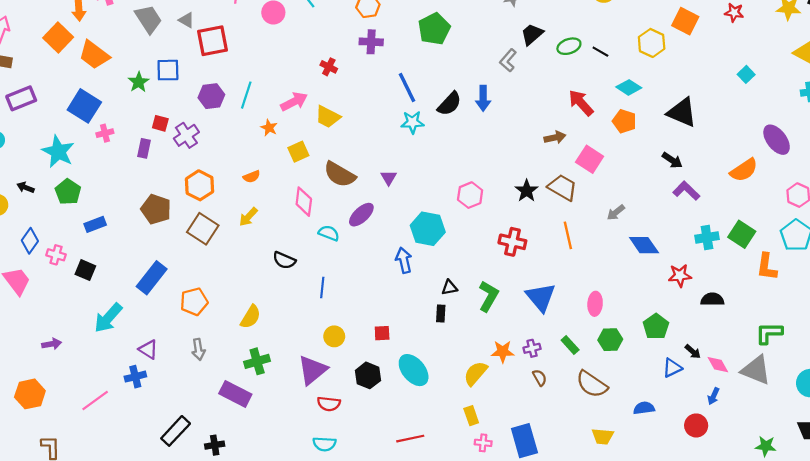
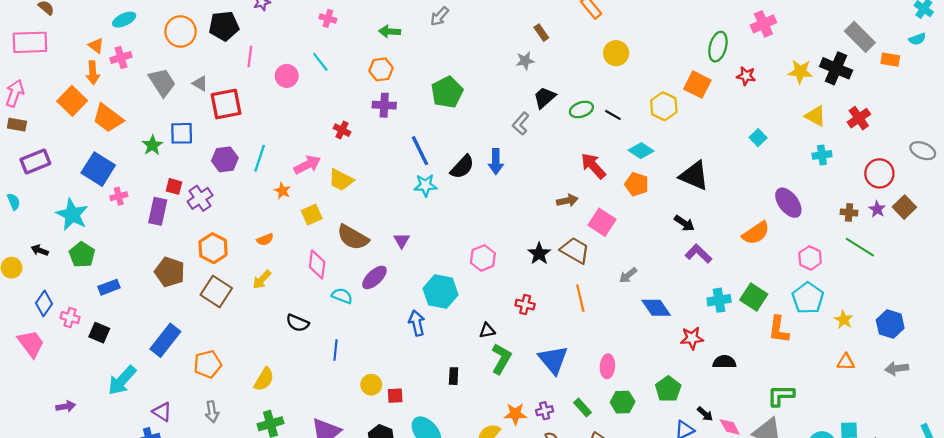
purple rectangle: (144, 148) -> (158, 211), size x1.4
red cross: (512, 242) -> (525, 305), size x0.7
black triangle: (449, 287) -> (487, 331), moved
yellow circle: (334, 336) -> (371, 385), moved

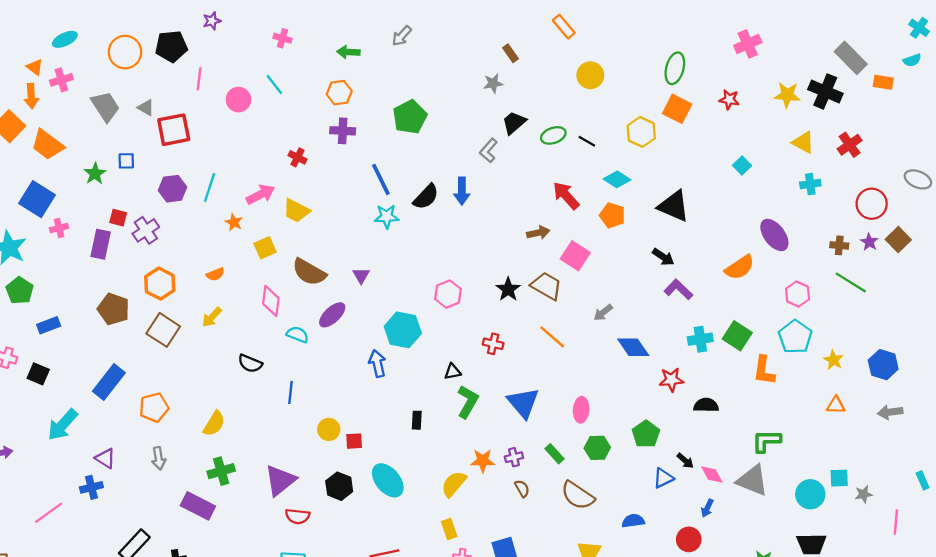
green ellipse: (718, 47) -> (675, 68), moved
blue square: (182, 133) -> (126, 161), size x0.7
orange line: (580, 298) -> (552, 337), turned -36

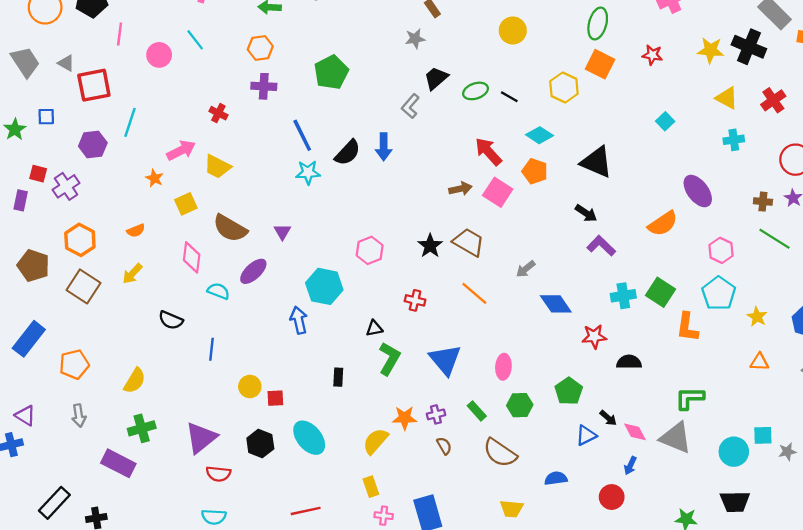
cyan line: (210, 188) -> (130, 122), moved
purple rectangle: (101, 244) -> (21, 200), size x0.7
pink square: (575, 256) -> (498, 192), moved

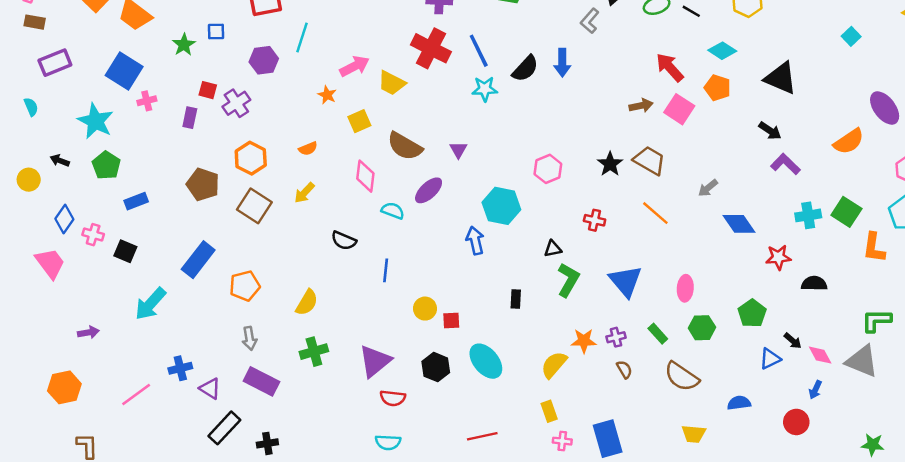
red cross: (218, 113) -> (431, 48), moved, size x2.0
purple triangle: (25, 416) -> (210, 389), moved
purple rectangle: (118, 463) -> (261, 381), moved

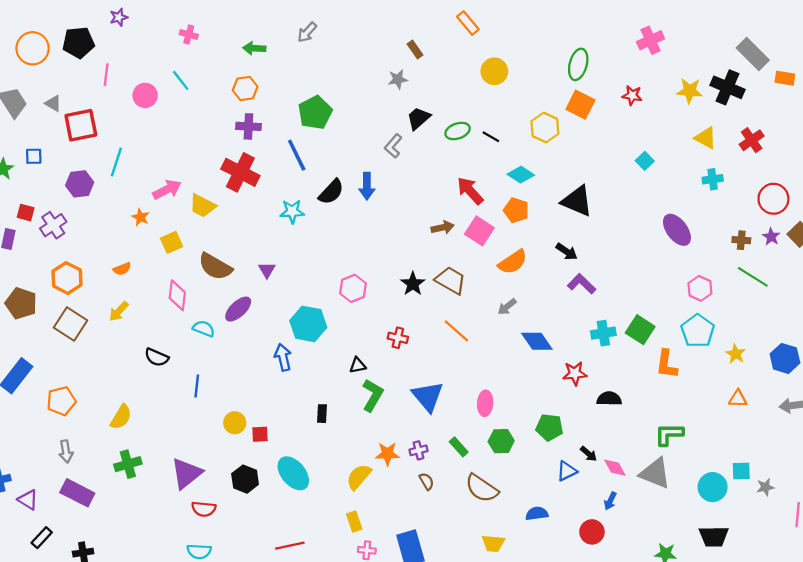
blue line: (479, 51) -> (297, 155), moved
orange semicircle: (849, 141) -> (513, 262), moved
green pentagon: (752, 313) -> (549, 427), turned -30
black rectangle: (224, 428) -> (42, 538), size x0.7

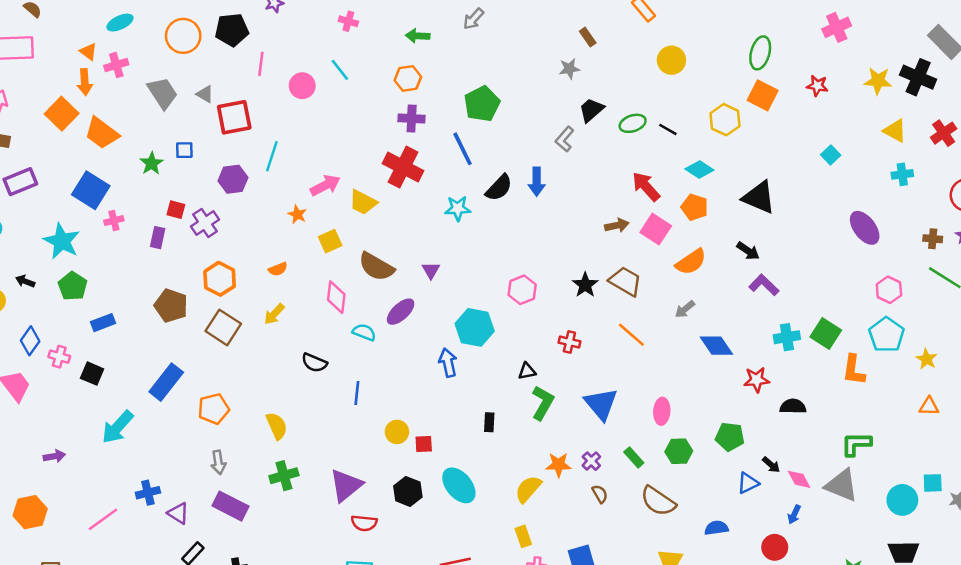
yellow semicircle: (121, 417) -> (277, 426), turned -55
purple cross: (419, 450) -> (591, 461), turned -30

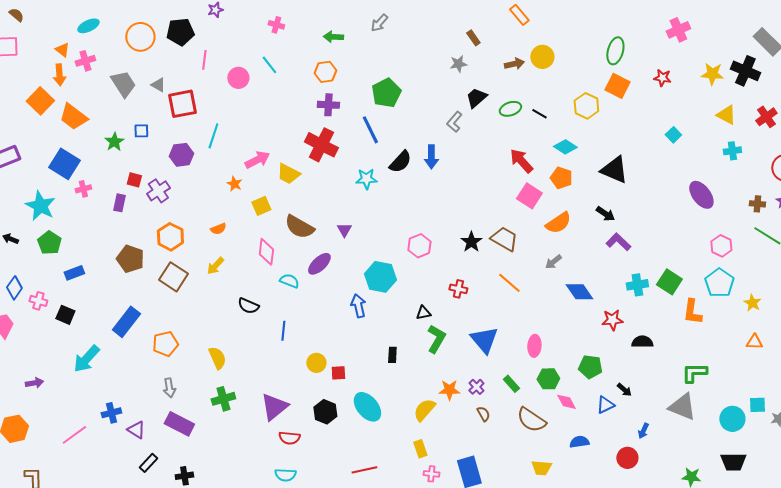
brown arrow: (617, 225) -> (514, 64), moved
pink diamond: (799, 479) -> (566, 402), moved

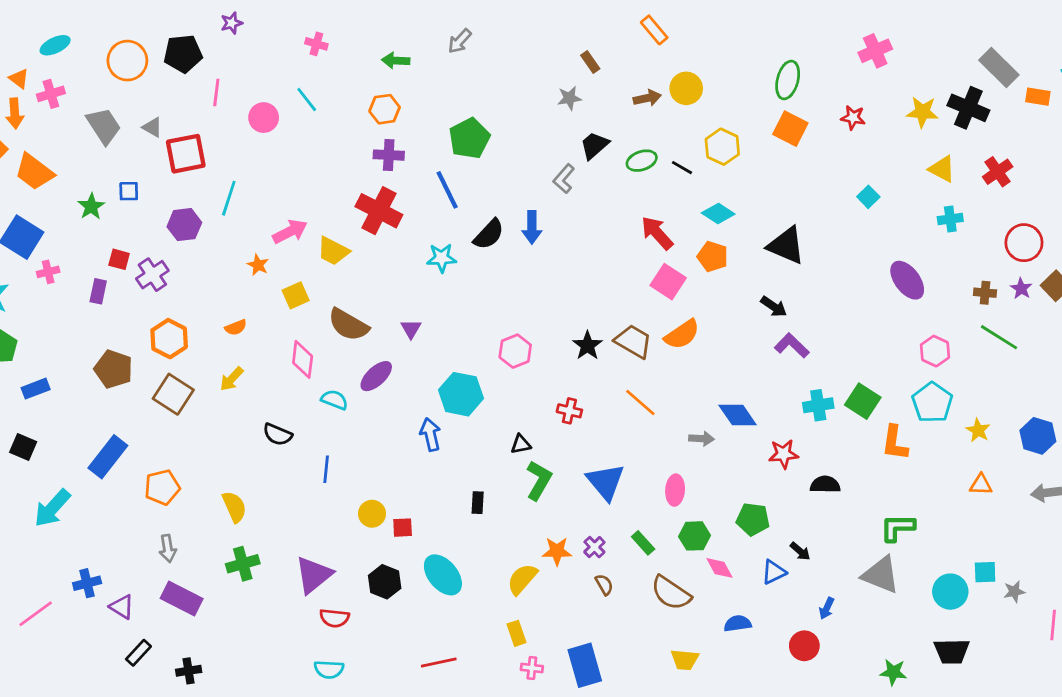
yellow hexagon: (586, 106) -> (722, 147), moved
orange semicircle: (558, 223) -> (682, 334), moved
gray arrow: (553, 262) -> (701, 439), moved, turned -138

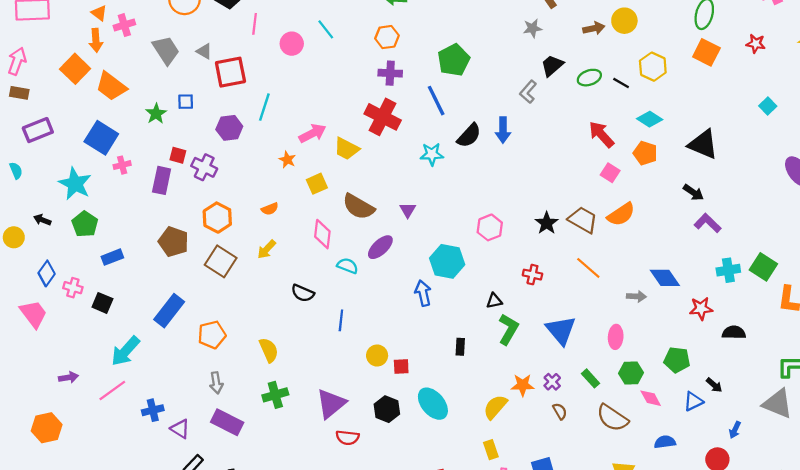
purple cross: (152, 275) -> (204, 167), turned -30
pink square: (668, 282) -> (610, 173), size x0.7
purple rectangle: (98, 291) -> (162, 180), size x1.4
pink line: (36, 614) -> (112, 391), moved

